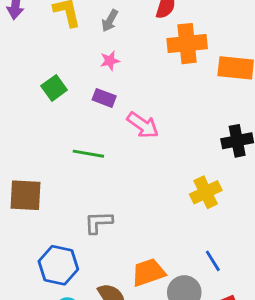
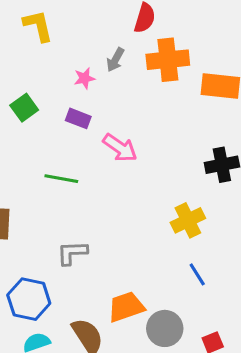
gray arrow: (110, 21) -> (115, 60), moved
blue line: (213, 261) -> (197, 274), moved

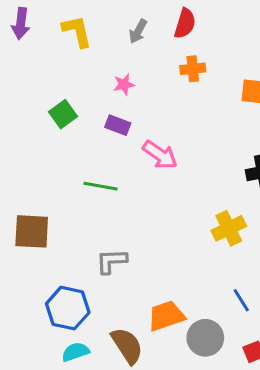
gray arrow: (115, 60) -> (138, 31), moved
orange cross: (168, 60) -> (193, 69), moved, size x0.6
blue line: (197, 274) -> (241, 300), moved

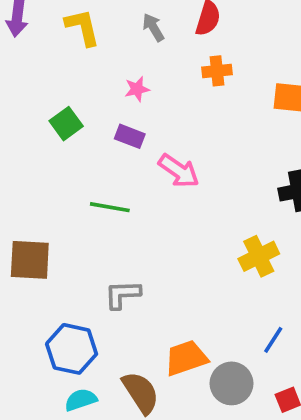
gray arrow: (138, 31) -> (153, 27), turned 120
blue line: (241, 300) -> (273, 340), turned 65

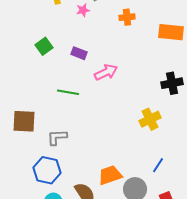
pink star: (137, 89) -> (83, 10), moved
pink arrow: (179, 171) -> (106, 72), turned -60
gray L-shape: (122, 294) -> (57, 137), moved

